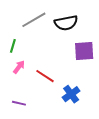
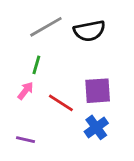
green line: (13, 46) -> (36, 65), moved
purple square: (84, 51) -> (98, 91), moved

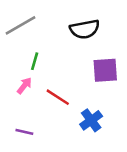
gray line: (46, 27) -> (20, 25), moved
purple square: (98, 91) -> (105, 70), moved

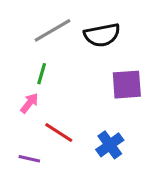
gray line: (20, 25) -> (53, 30), moved
red line: (58, 97) -> (59, 133), moved

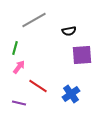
black semicircle: (102, 35) -> (69, 31), moved, size x0.6
green line: (42, 74) -> (15, 48), moved

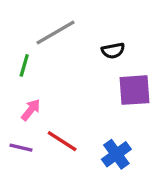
green line: (15, 48) -> (24, 65), moved
purple line: (19, 103) -> (21, 148), moved

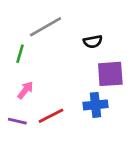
red line: (62, 141) -> (51, 116), turned -60
blue cross: (116, 154) -> (95, 105), moved, turned 30

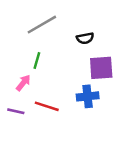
green line: (20, 54) -> (37, 61), moved
red line: (51, 116) -> (47, 106), turned 45

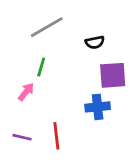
red line: (47, 106) -> (56, 136), moved, turned 65
purple line: (16, 111) -> (22, 137), moved

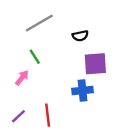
green line: (41, 67) -> (35, 57), turned -49
purple line: (22, 137) -> (18, 116), turned -56

